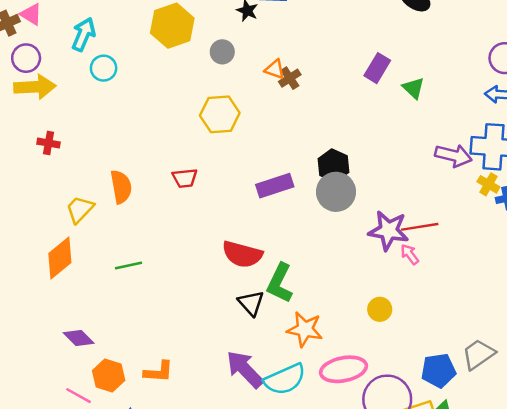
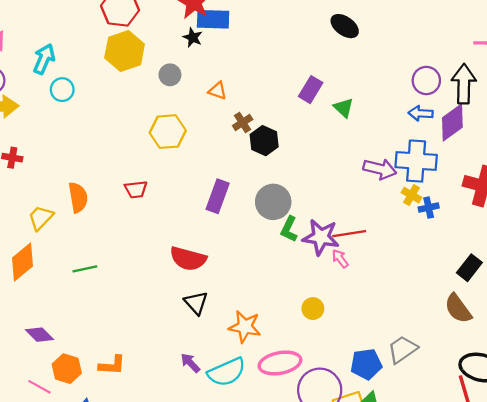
brown cross: (290, 78) -> (243, 122), moved
black hexagon: (333, 166) -> (264, 141), moved
purple rectangle: (275, 186) -> (218, 196), turned -52
green L-shape: (280, 283) -> (289, 229), moved, size x0.7
purple arrow: (245, 369) -> (190, 363), size x0.6

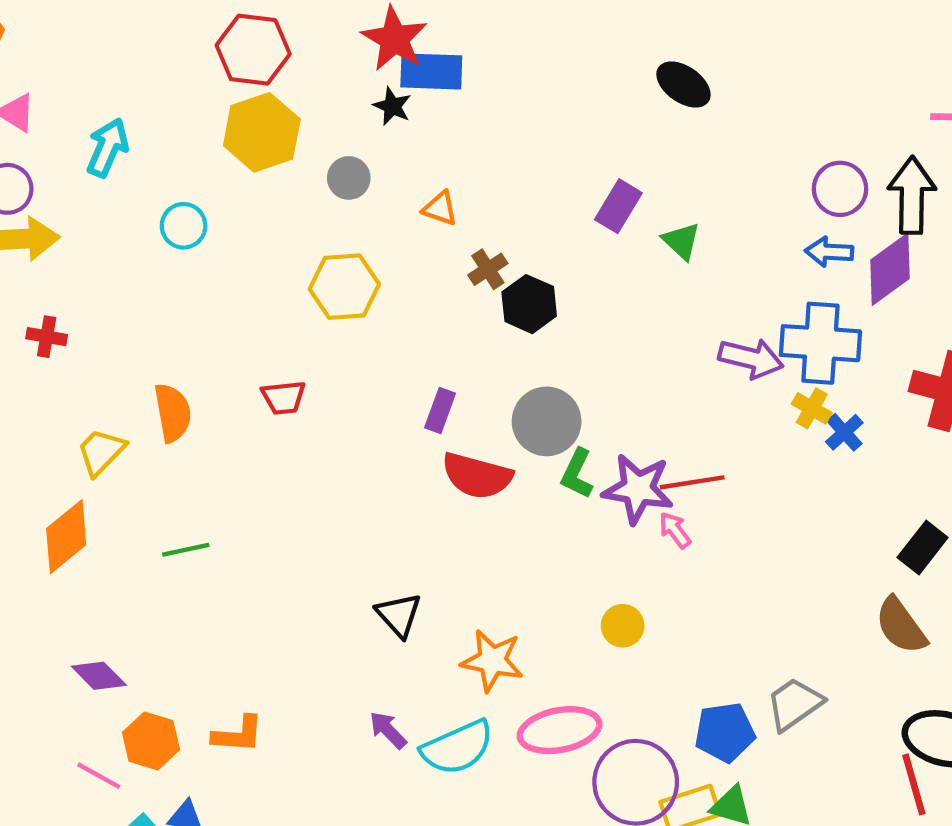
cyan circle: (62, 90) -> (184, 226), moved
purple rectangle: (218, 196) -> (440, 411), size x0.7
blue cross: (429, 208) -> (844, 432), turned -30
red semicircle: (188, 259) -> (477, 476), moved

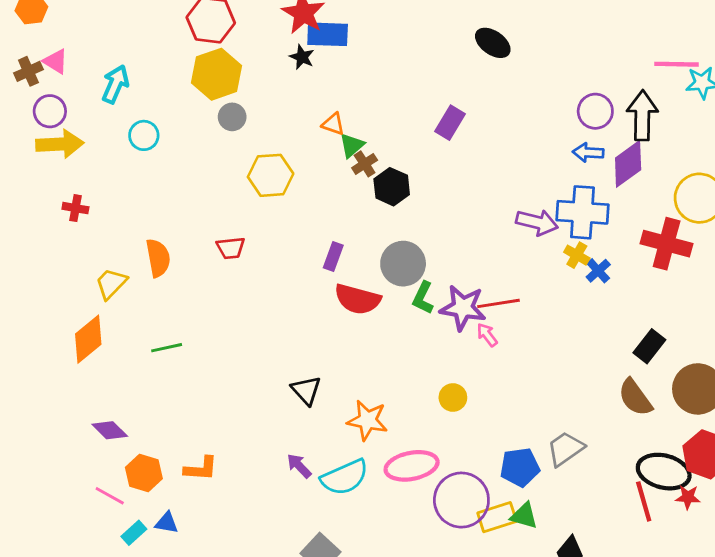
gray circle: (349, 178) -> (232, 117), moved
cyan circle: (184, 226) -> (144, 135), moved
green triangle: (681, 241) -> (352, 145), moved, turned 36

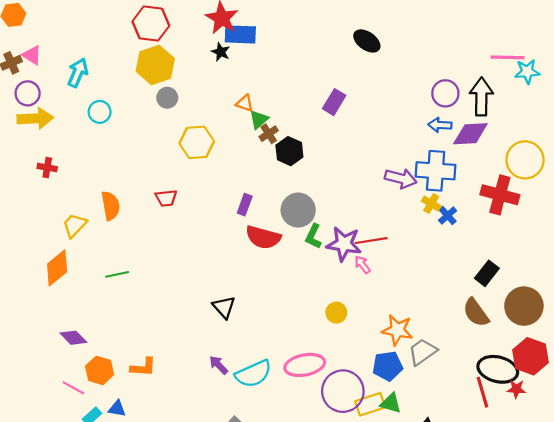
purple diamond: (628, 164) -> (470, 134), turned 33
orange star: (367, 420) -> (397, 330), moved

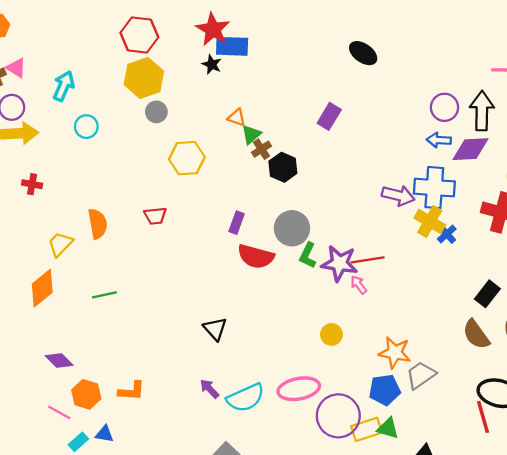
yellow cross: (431, 204) -> (430, 221), size x1.5

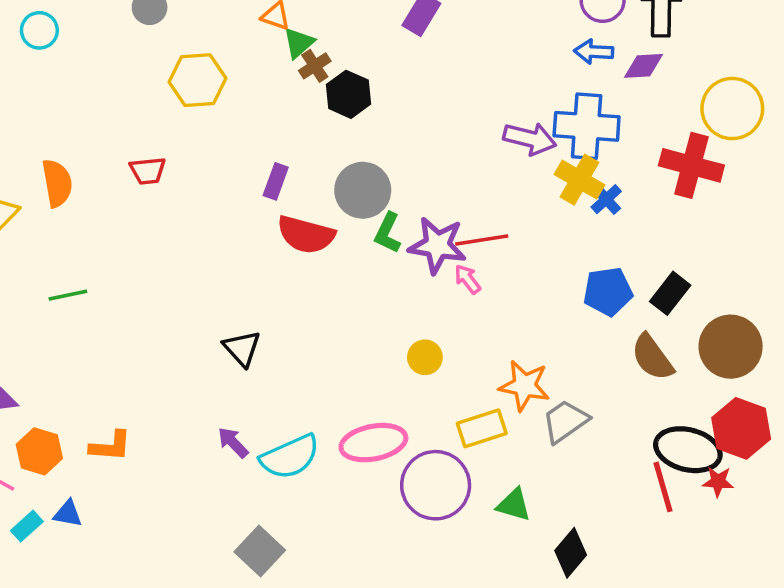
purple diamond: (470, 149) -> (643, 66), size x0.7
blue pentagon: (385, 390) -> (608, 292), moved
yellow rectangle: (367, 429) -> (482, 428), moved

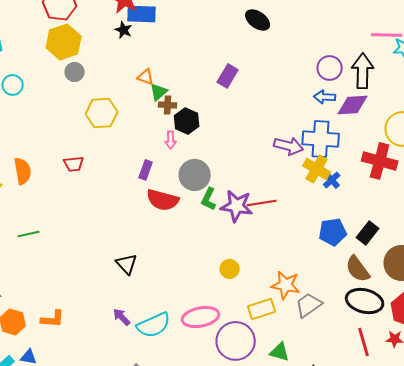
brown cross: (315, 66) -> (168, 105), turned 36
purple diamond: (643, 66) -> (353, 105), size x1.4
pink arrow: (468, 279) -> (171, 140), moved, turned -144
black ellipse: (688, 450) -> (365, 301), moved

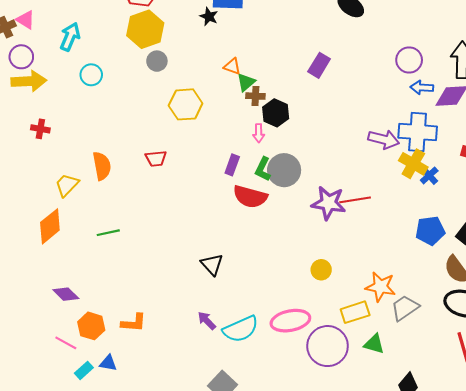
purple circle: (330, 68) -> (409, 60), moved
green L-shape: (209, 199) -> (263, 169), moved
green triangle: (280, 352) -> (374, 344), moved

